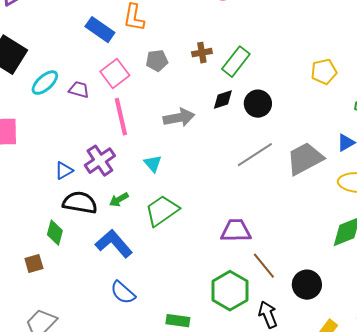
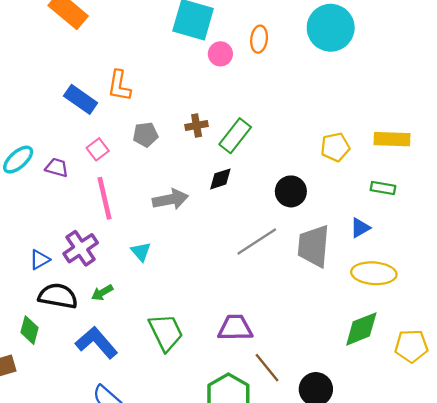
pink square: (115, 74) -> (98, 149), size x0.7
black circle: (258, 104) -> (291, 191), moved
gray trapezoid: (305, 159) -> (314, 246), turned -57
green trapezoid: (162, 211) -> (166, 332), moved, turned 99

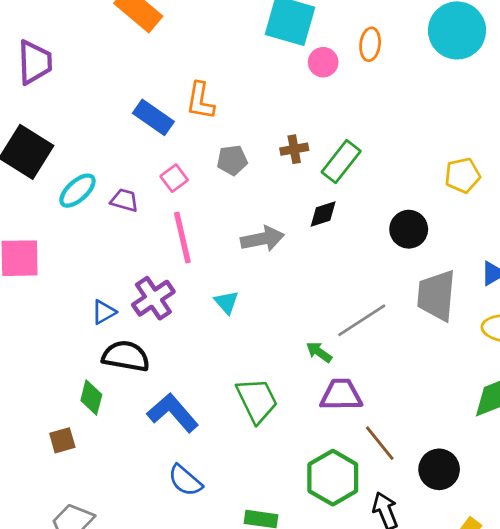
gray line: (257, 241) -> (362, 320), moved
green arrow: (102, 293) -> (319, 352), moved, turned 65

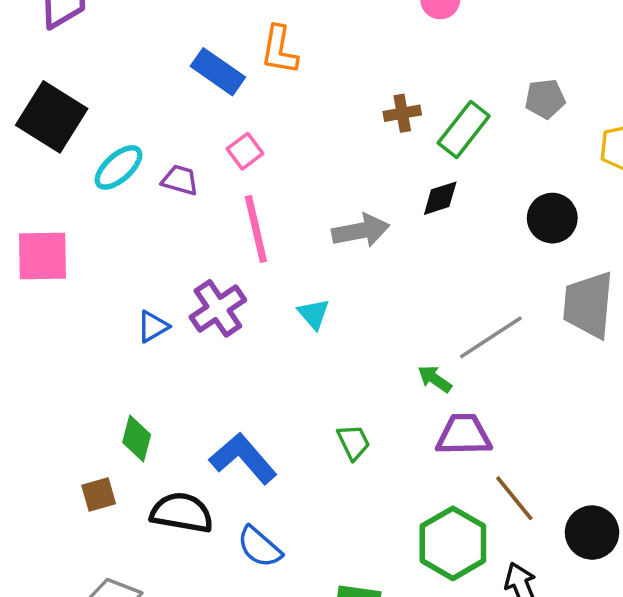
gray pentagon: (232, 160) -> (545, 99), moved
black semicircle: (126, 356) -> (182, 513), moved
green trapezoid: (257, 400) -> (353, 442), size x0.6

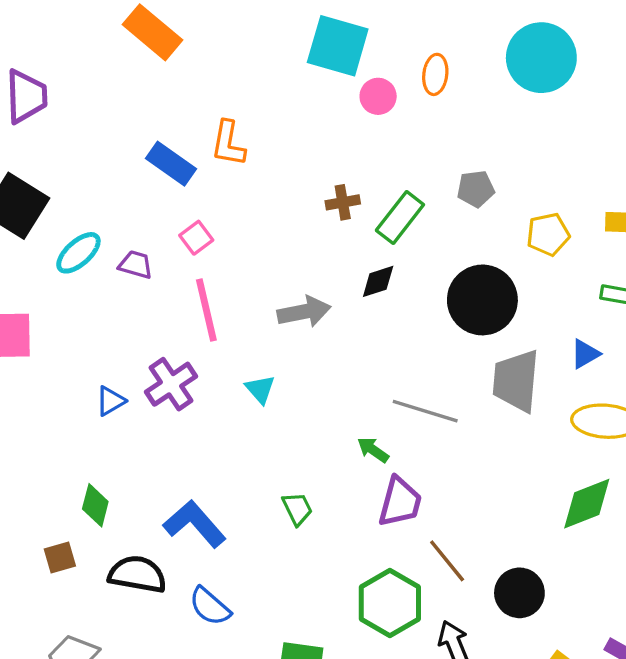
black circle: (552, 218) -> (482, 300), size x1.5
gray line: (491, 337) -> (425, 411), turned 50
purple trapezoid: (464, 435) -> (400, 502), turned 106

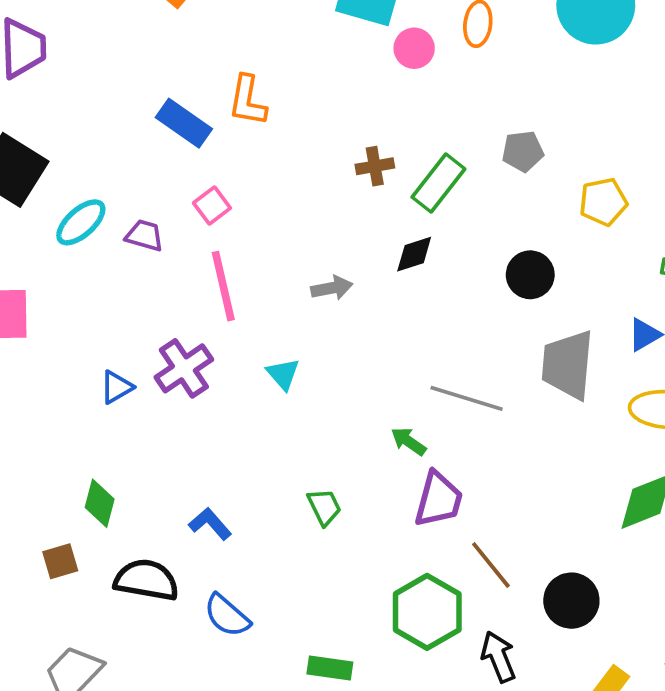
black circle: (482, 300) -> (530, 275), size x0.6
gray arrow: (304, 312) -> (332, 288), size x0.7
blue L-shape: (195, 524) -> (210, 524), size x0.6

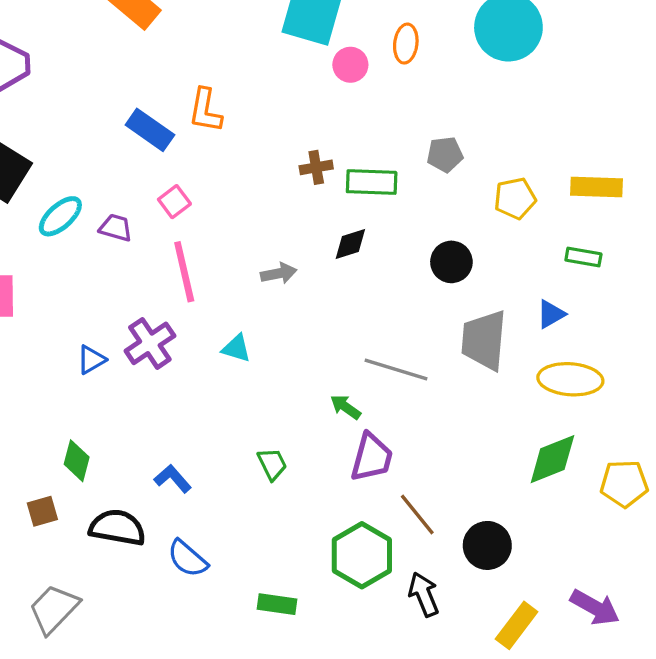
green rectangle: (438, 183) -> (372, 182), turned 54
cyan triangle: (283, 374) -> (236, 348), turned -32

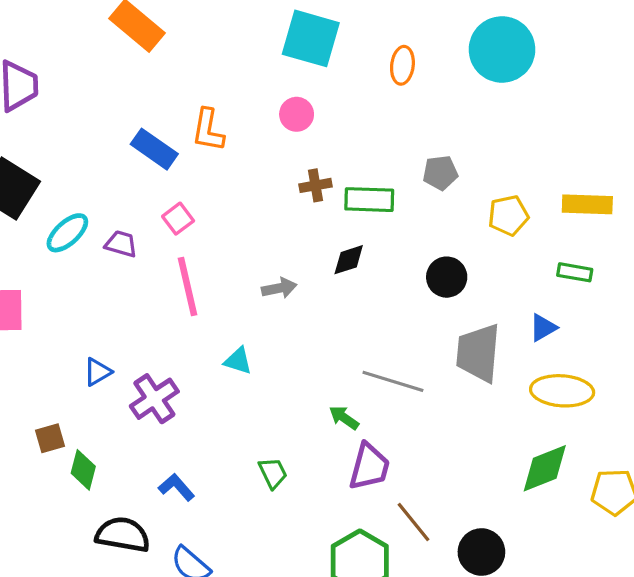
pink circle: (350, 65) -> (297, 114), moved
purple cross: (150, 343) -> (154, 399), moved
brown square: (42, 511) -> (50, 438), moved

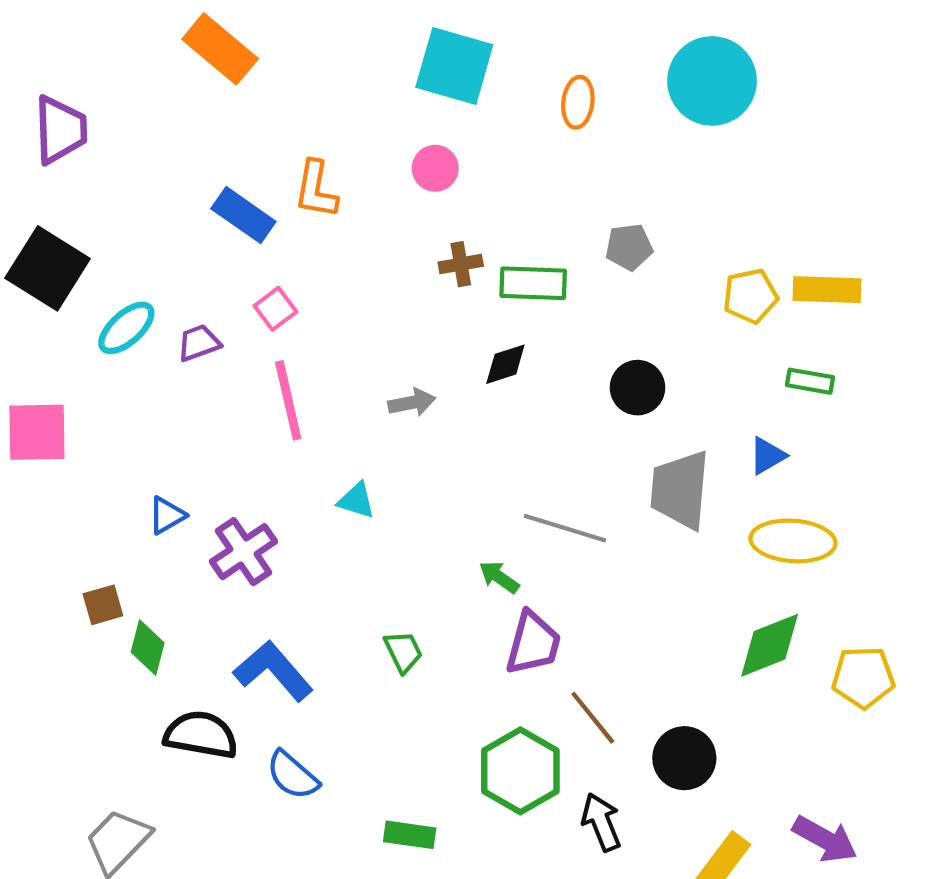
yellow pentagon: (508, 215) -> (750, 296), moved
purple trapezoid: (121, 244) -> (199, 343), turned -36
blue L-shape: (176, 487) -> (273, 671), size x1.6

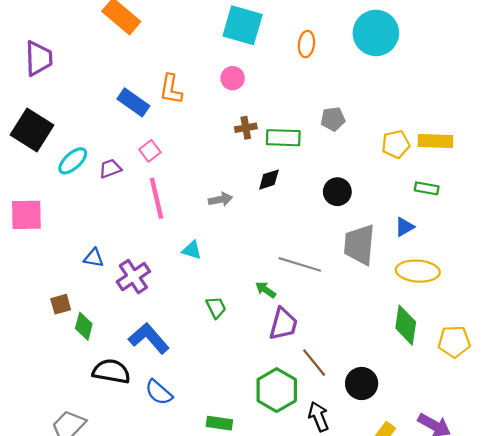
blue triangle: (167, 515) -> (94, 258), turned 40
green diamond: (770, 645) -> (406, 325), turned -60
green trapezoid: (403, 652) -> (216, 307), moved

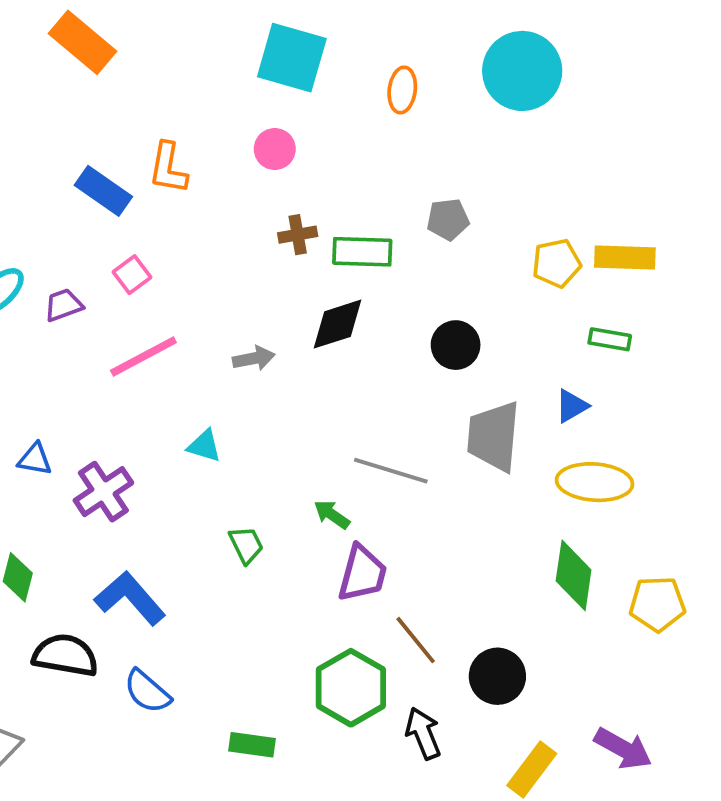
black diamond: (269, 180) -> (338, 324), size x1.4
pink line: (157, 198) -> (143, 356), turned 75

